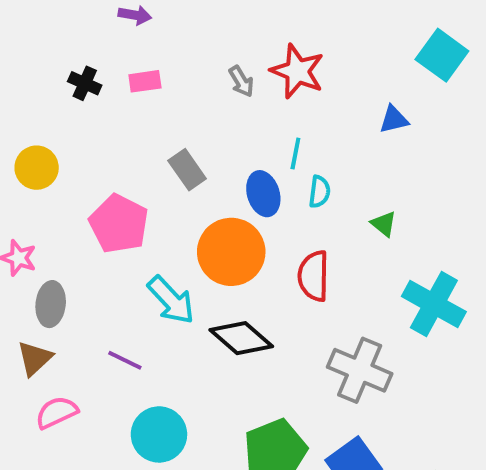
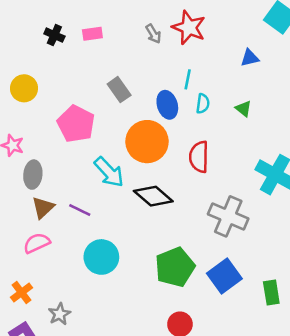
green triangle: (384, 224) -> (243, 109), moved
brown triangle: (35, 358) -> (43, 208), moved

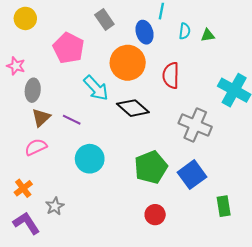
cyan semicircle: (203, 104) -> (185, 31), moved
green triangle: (243, 109) -> (208, 35), turned -48
green rectangle: (271, 292) -> (224, 206), moved

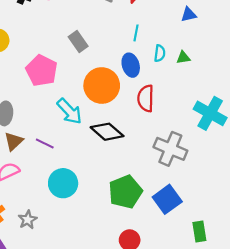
blue ellipse: (145, 32) -> (131, 65), moved
gray star: (55, 206) -> (28, 220), moved

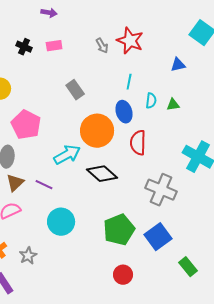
pink pentagon: (42, 70) -> (26, 125), moved
cyan arrow: (69, 111) -> (67, 155), turned -76
green rectangle: (199, 232) -> (188, 267), turned -30

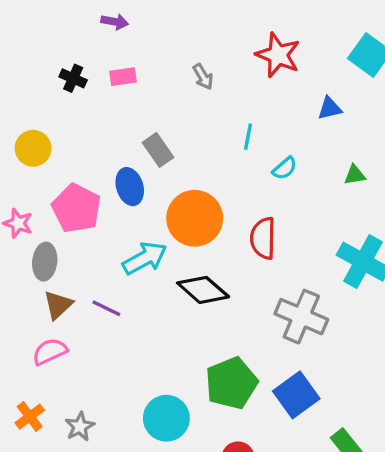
red star: (130, 41) -> (278, 55), moved
cyan semicircle: (151, 101) -> (285, 168), turned 42
green triangle: (173, 105) -> (355, 175), moved
blue ellipse: (124, 112) -> (130, 187), moved
cyan circle: (61, 222) -> (166, 418), moved

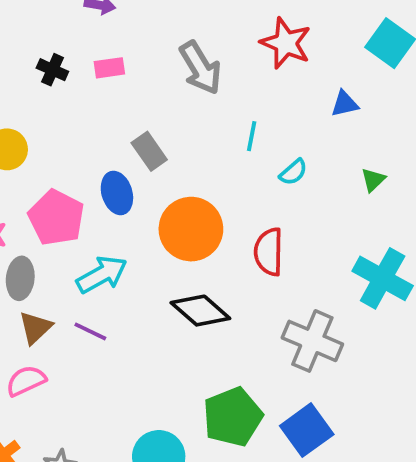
gray arrow: (203, 77) -> (200, 68), size x1.8
green triangle: (355, 175) -> (373, 180), turned -35
cyan arrow: (145, 258) -> (102, 275), moved

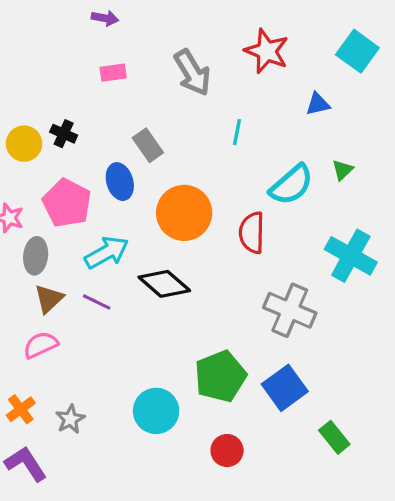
black cross: (52, 70) -> (64, 134), moved
cyan semicircle: (293, 172) -> (291, 185), moved, size x1.8
black diamond: (200, 311) -> (164, 284), moved

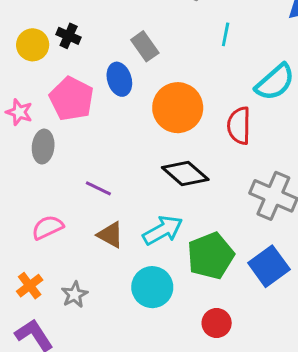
cyan arrow: (107, 252) -> (163, 230), moved
black diamond: (164, 284) -> (185, 173), moved
brown triangle: (49, 299) -> (110, 235), moved, turned -48

